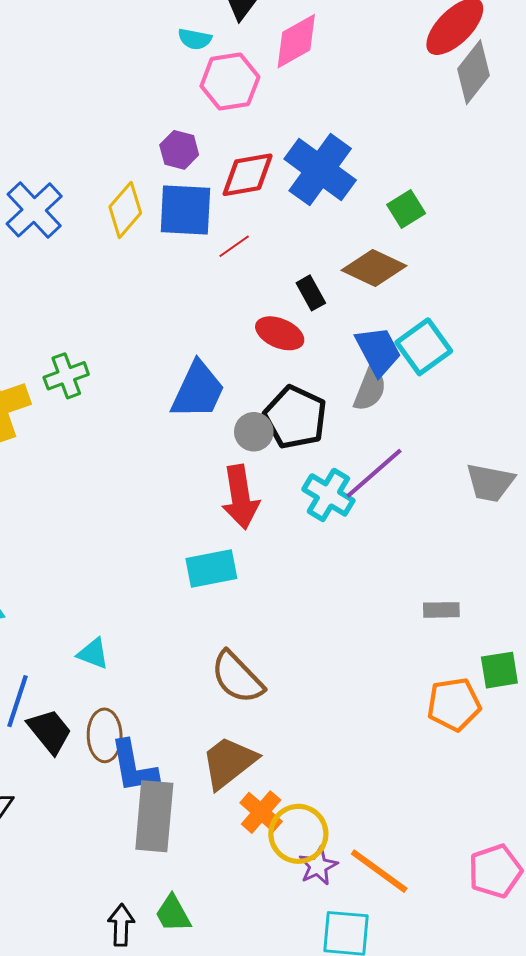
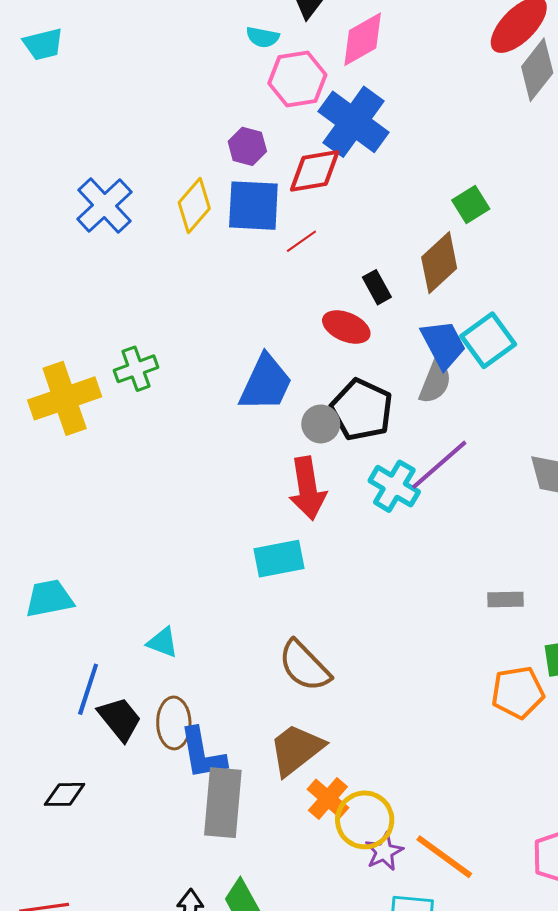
blue cross: (320, 170) -> (353, 122), moved
brown diamond: (374, 268) -> (439, 263), turned -68

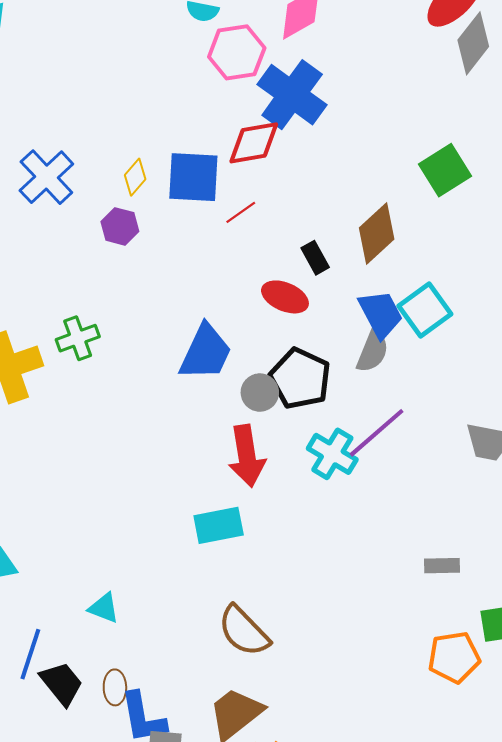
purple hexagon: (247, 146) -> (120, 226), moved
green square: (471, 205) -> (445, 170), moved, size x1.4
yellow diamond: (194, 206) -> (135, 177), size x0.7
brown ellipse: (174, 723) -> (115, 687), size x0.7

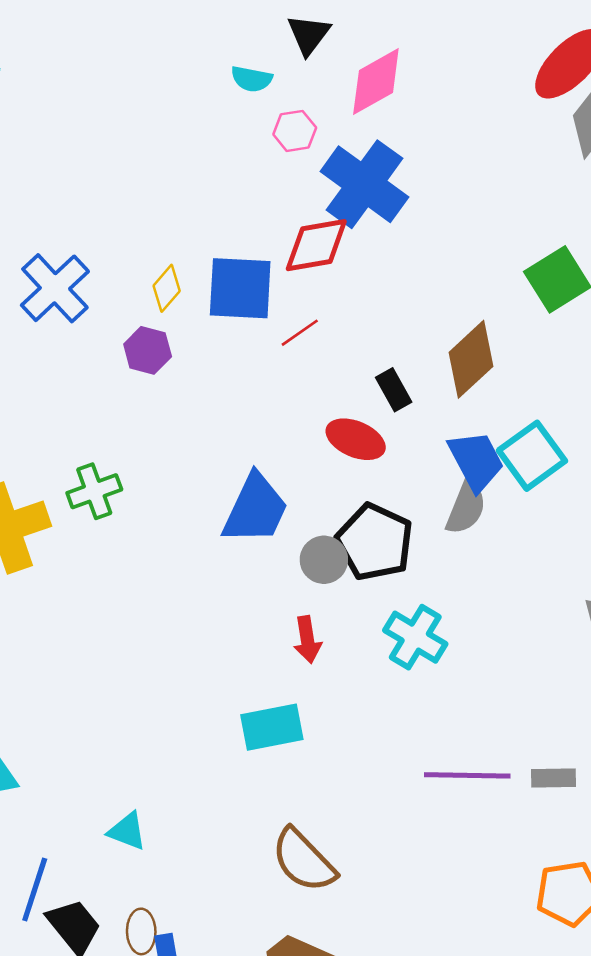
pink hexagon: (237, 52) -> (295, 131), size x0.6
purple line: (377, 433) -> (467, 775), moved, turned 42
red arrow: (247, 456) -> (307, 640), size x0.6

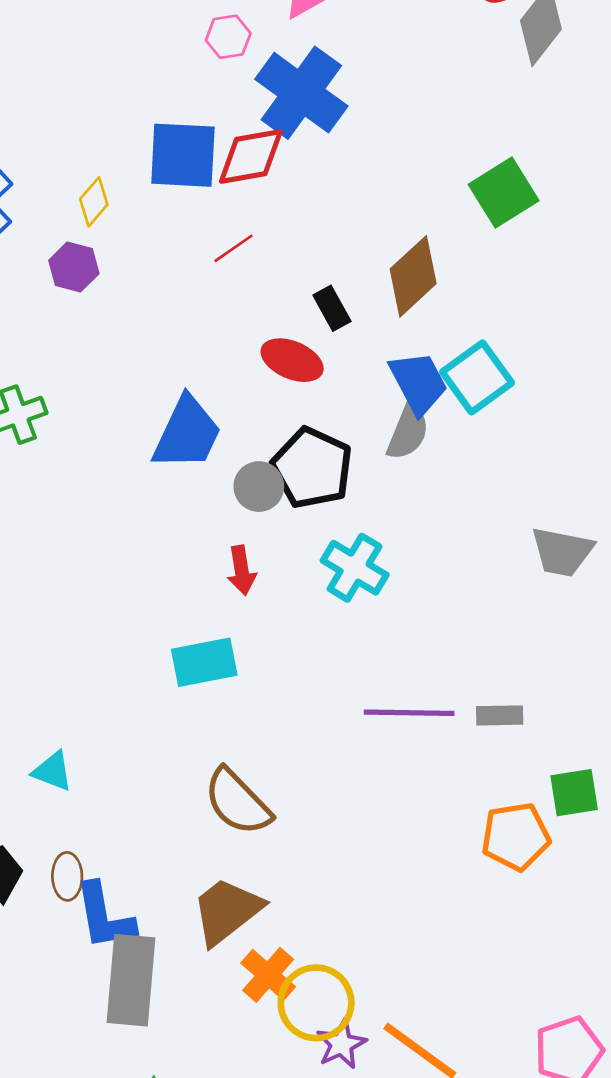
blue square: (240, 288) -> (183, 155), moved

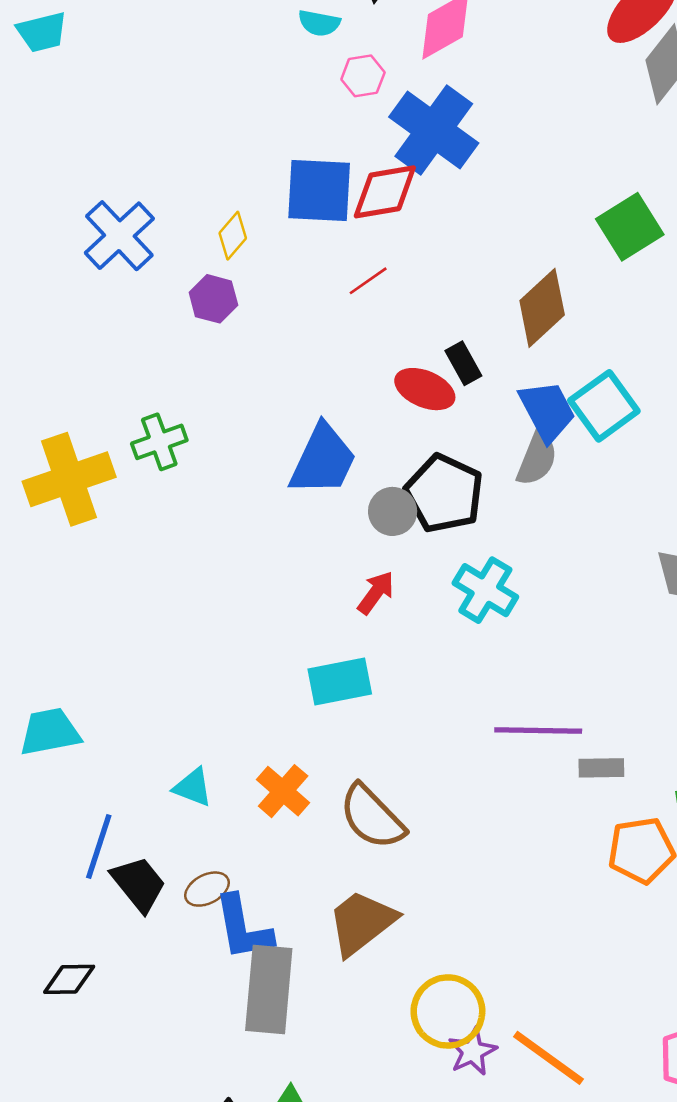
black rectangle: (332, 308) -> (463, 363), moved
red arrow: (241, 570) -> (376, 593), turned -135
gray rectangle: (500, 715) -> (601, 768), moved
brown ellipse: (67, 876) -> (207, 889), turned 63
orange cross: (268, 975) -> (283, 791), moved

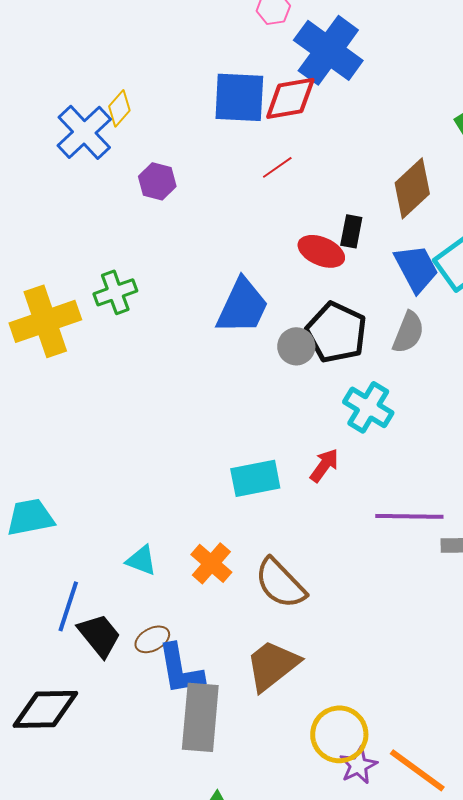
yellow diamond: (233, 236) -> (119, 108), moved
black rectangle: (463, 363) -> (351, 231), turned 40
gray semicircle: (537, 459) -> (408, 332), moved
red arrow: (376, 593) -> (324, 465), moved
black diamond: (69, 979) -> (45, 709), size x1.6

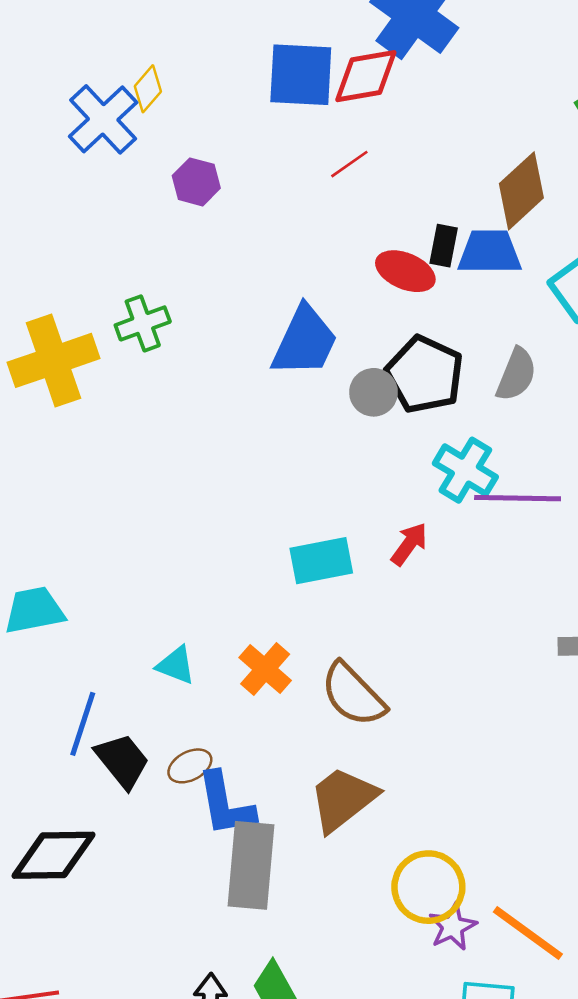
blue trapezoid: (416, 268) -> (490, 252), moved, turned -62
purple line: (409, 516) -> (518, 498), moved

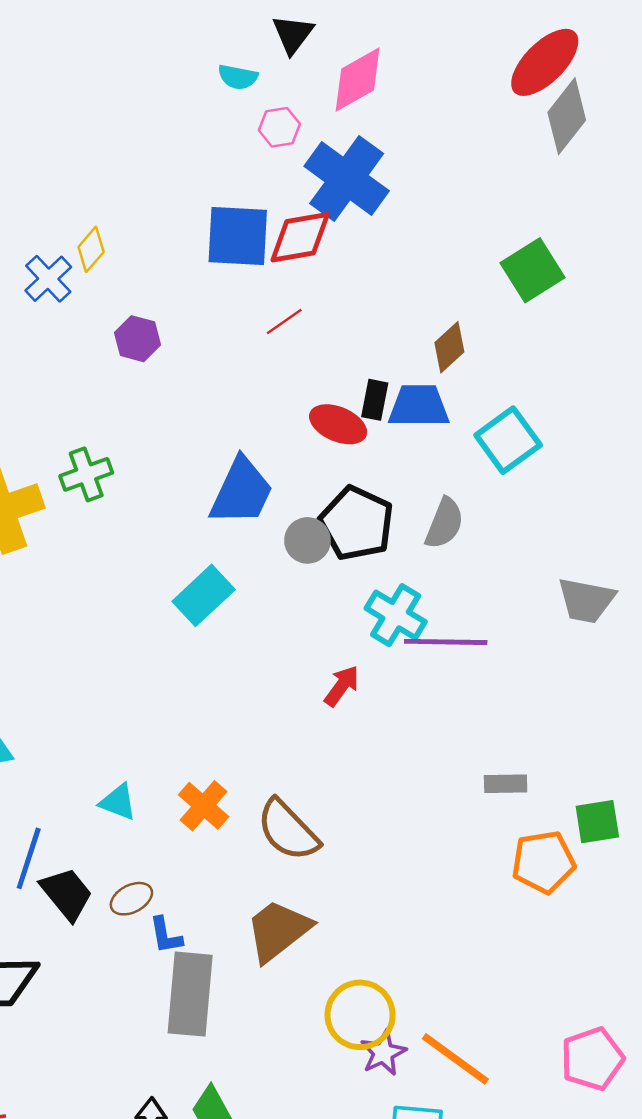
blue cross: (103, 119) -> (48, 279), size x0.7
brown diamond: (521, 191) -> (449, 347), size x0.7
cyan rectangle: (321, 561) -> (204, 595), moved, turned -32
blue L-shape: (226, 804) -> (166, 935), size x0.6

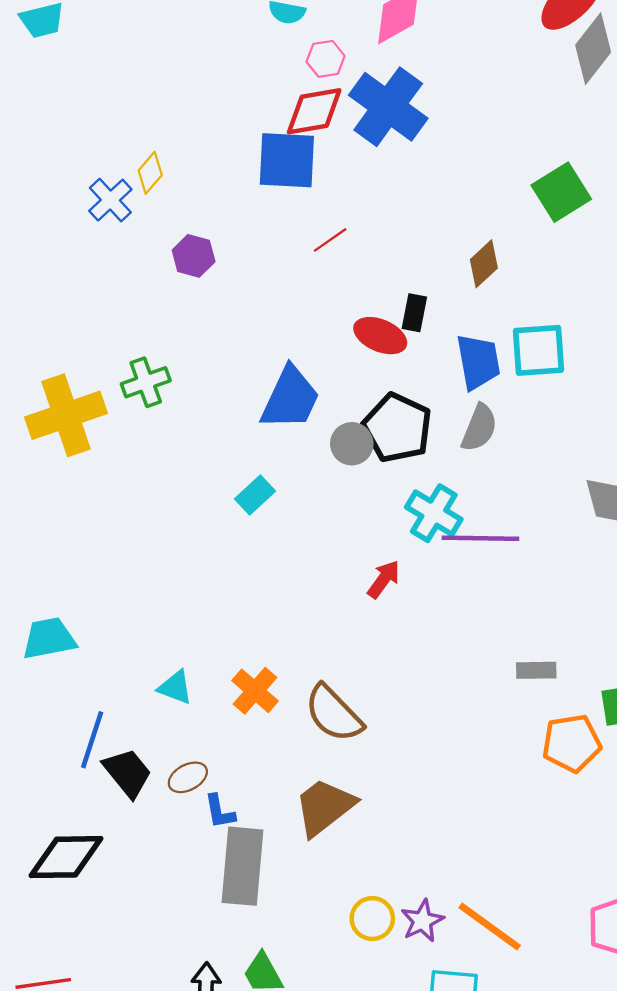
red diamond: (300, 237) -> (314, 111), moved
blue trapezoid: (419, 406) -> (478, 362), moved, turned 80
cyan square: (508, 440) -> (539, 350), turned 32
cyan rectangle: (204, 595) -> (255, 495), size x0.7
yellow circle: (360, 1015) -> (372, 919), moved, size x0.7

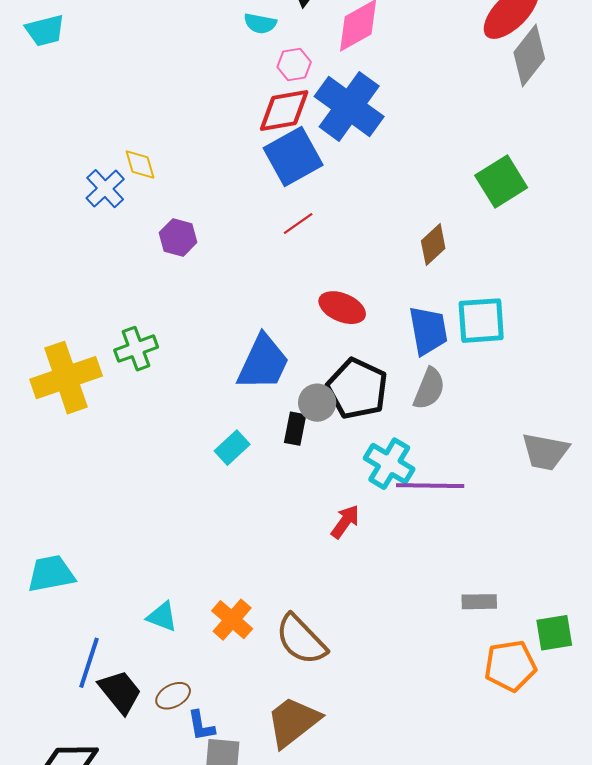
blue square: (287, 160) -> (293, 157), moved, turned -32
yellow diamond: (150, 173) -> (140, 165), turned -57
black rectangle: (414, 313) -> (295, 429), moved

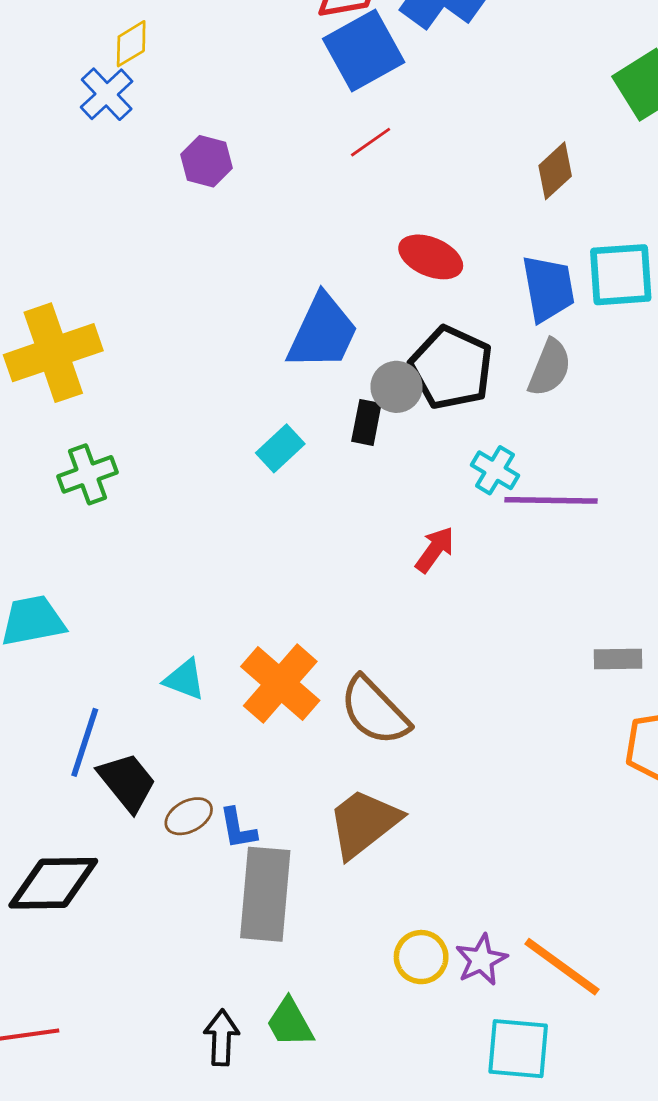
yellow diamond: (140, 165) -> (131, 44), moved, turned 75
green cross: (136, 349) -> (87, 474), moved
cyan cross: (389, 464) -> (495, 470), size x0.7
orange cross: (232, 620) -> (280, 684), size x1.4
brown ellipse: (173, 696) -> (189, 816), moved

